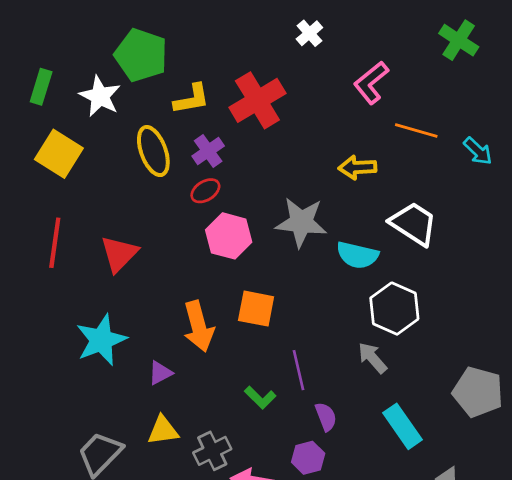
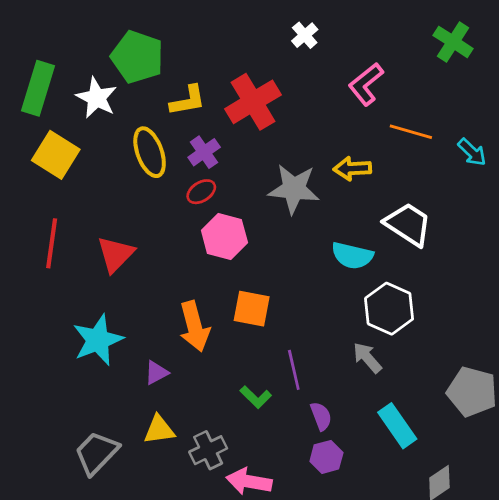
green rectangle: (41, 87) -> (38, 88), size x1.5
gray star: (301, 222) -> (294, 189), moved
purple hexagon: (308, 458) -> (326, 457), moved

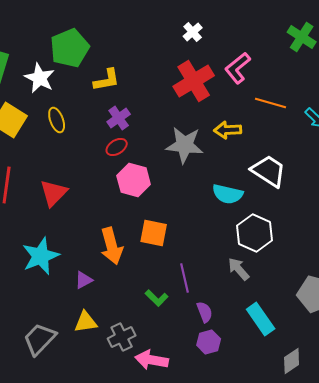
green pentagon: (137, 57) -> (70, 48), turned 30
red cross: (253, 102) -> (194, 81), moved
yellow ellipse: (150, 152) -> (57, 120), moved, size x0.7

